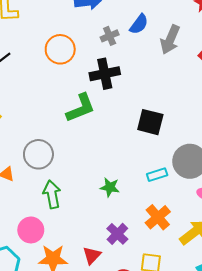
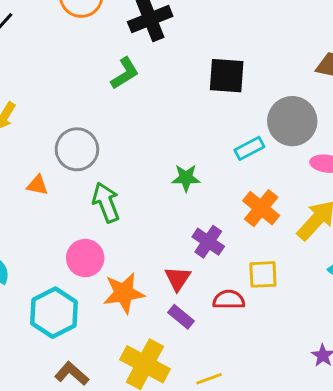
green L-shape: (81, 108) -> (125, 73), size x0.7

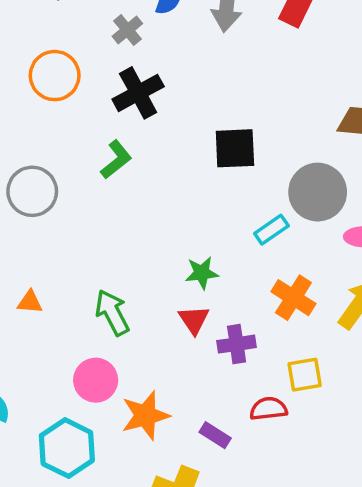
gray circle: (77, 149) -> (32, 191), moved
purple cross: (208, 242) -> (237, 344), turned -36
red triangle: (178, 279) -> (194, 320), moved

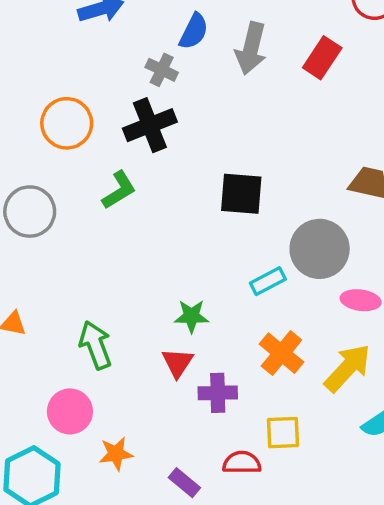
gray cross: (127, 30) -> (162, 70), moved, turned -32
orange circle: (55, 76) -> (67, 123), moved
orange star: (145, 415) -> (116, 454), size x0.7

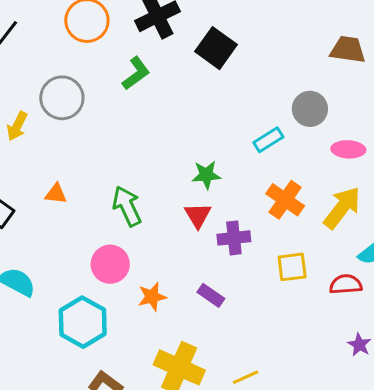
black square: (241, 194) -> (216, 48), moved, turned 36
gray circle: (320, 249) -> (310, 109), size x0.7
red semicircle: (242, 463) -> (346, 284), moved
purple rectangle: (184, 483) -> (211, 295), moved

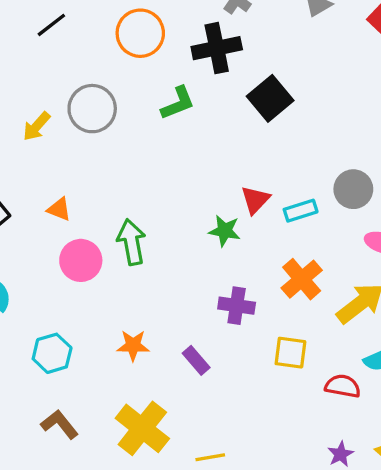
red triangle: (198, 215) -> (255, 200), moved
pink circle: (110, 264) -> (81, 260), moved
cyan hexagon: (83, 322) -> (52, 353), size x0.7

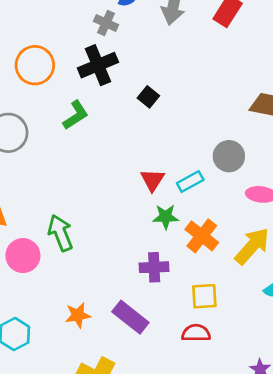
black square: (270, 98) -> (148, 97), size x0.6
green star: (225, 231) -> (166, 217), moved
purple rectangle: (196, 360) -> (130, 317), size x1.5
red semicircle: (343, 386) -> (196, 333), moved

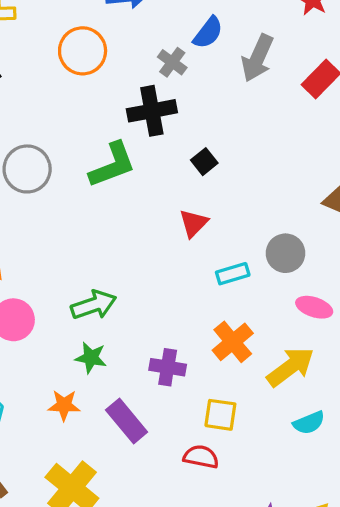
orange circle: (35, 65) -> (83, 51), moved
green L-shape: (76, 115) -> (112, 165), size x1.4
red triangle: (152, 180) -> (194, 223), moved
green star: (166, 217) -> (91, 358), moved
green arrow: (60, 233) -> (94, 305), moved, turned 81

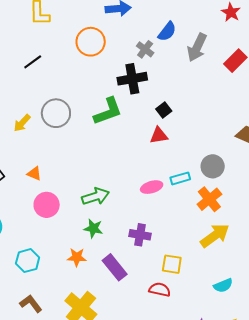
red triangle: (194, 223) -> (159, 136), moved, turned 36
pink ellipse: (314, 307) -> (152, 187), moved, turned -35
orange cross: (233, 342) -> (209, 199), moved
cyan semicircle: (309, 423) -> (223, 285), moved

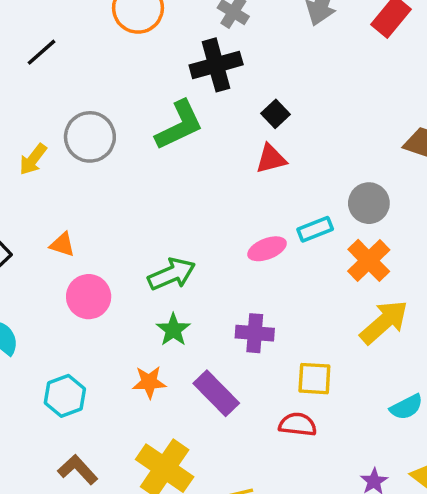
green star: (93, 228) -> (173, 330), turned 30

